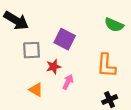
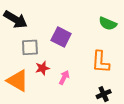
red star: (54, 67) -> (42, 68), moved
orange triangle: (36, 90) -> (18, 81), moved, size x1.6

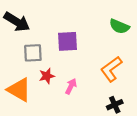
purple square: (61, 37) -> (67, 41), turned -30
orange L-shape: (101, 62) -> (111, 69), turned 50

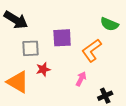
orange L-shape: (111, 69) -> (92, 50), moved
pink arrow: (71, 86) -> (81, 79), moved

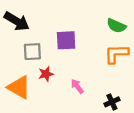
orange L-shape: (92, 50) -> (116, 54), moved, turned 35
pink arrow: (81, 79) -> (77, 86), moved, turned -64

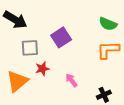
purple square: (66, 40) -> (61, 37), turned -30
orange triangle: (19, 87) -> (17, 81), turned 50

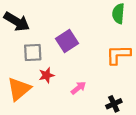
green semicircle: (108, 24) -> (118, 14), moved, turned 72
pink arrow: (72, 80) -> (78, 88), turned 88

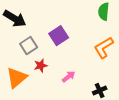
gray square: (33, 52) -> (29, 46), turned -30
orange L-shape: (118, 55) -> (104, 48), turned -30

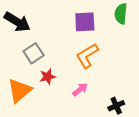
purple square: (59, 36) -> (85, 22), moved, turned 30
orange L-shape: (104, 48) -> (87, 56), moved

